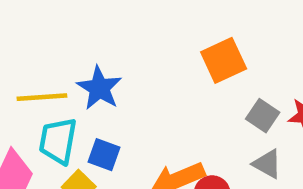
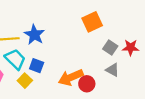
cyan trapezoid: (58, 141) -> (15, 59), turned 125

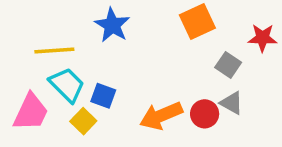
blue star: (34, 35) -> (112, 25), moved
red star: (131, 47) -> (262, 38), moved
red circle: (87, 84) -> (205, 114), moved

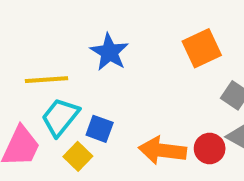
cyan trapezoid: (67, 85) -> (60, 117), turned -96
orange arrow: (161, 116) -> (162, 150), turned 30

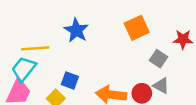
cyan trapezoid: (60, 117) -> (24, 69), moved

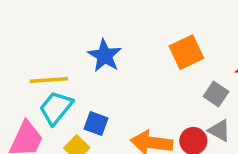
cyan trapezoid: (24, 69) -> (56, 108), moved

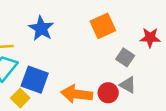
blue square: (96, 123) -> (35, 80), size x1.5

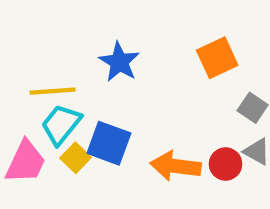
yellow square: (20, 98) -> (76, 158), moved

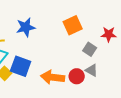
blue star: (119, 62) -> (26, 27), turned 30

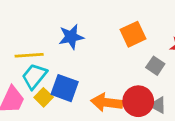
gray triangle: (92, 70) -> (158, 105), moved
red circle: (77, 76) -> (138, 101), size x1.5

